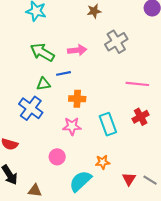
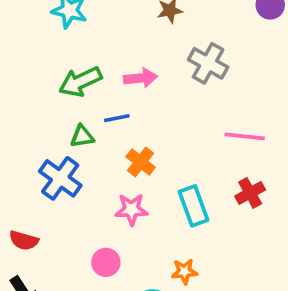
gray cross: (116, 42) -> (208, 63), turned -30
green arrow: (42, 52) -> (80, 82), turned -55
orange cross: (77, 99) -> (141, 162), turned 35

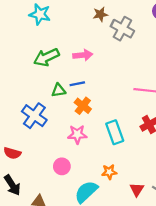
gray cross: (208, 63) -> (122, 29), moved
blue line: (117, 118) -> (77, 84), moved
green triangle: (82, 136) -> (59, 90), moved

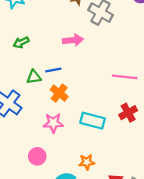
pink arrow: (83, 55) -> (73, 40), moved
green arrow: (46, 57) -> (21, 42), size x0.6
cyan rectangle: (115, 132) -> (92, 121), turned -55

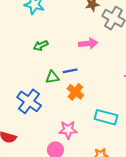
pink star: (53, 123) -> (68, 130), moved

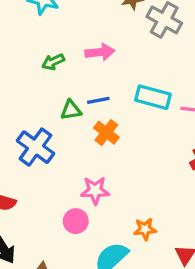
pink arrow: (88, 43) -> (100, 52), moved
cyan rectangle: (106, 117) -> (153, 97), moved

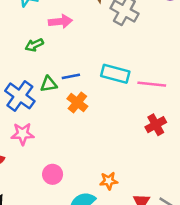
pink arrow: (100, 52) -> (60, 21), moved
blue cross: (35, 147) -> (20, 96), moved
pink star: (95, 191) -> (23, 134), moved

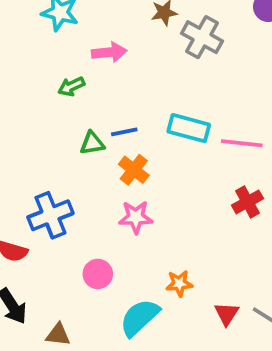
blue cross: (20, 96) -> (50, 215), moved, turned 32
pink star: (23, 134) -> (136, 217), moved

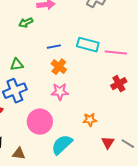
green triangle: (92, 143) -> (17, 65), moved
pink circle: (98, 274) -> (40, 122), size x1.6
orange star: (179, 283) -> (90, 120), moved

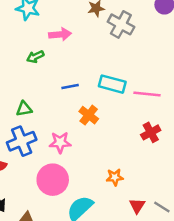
orange cross: (59, 67) -> (89, 115), moved
pink star: (60, 92) -> (60, 142), moved

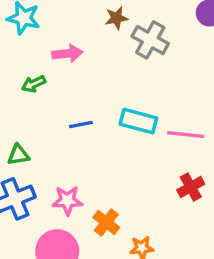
orange cross: (89, 115) -> (106, 222), moved

